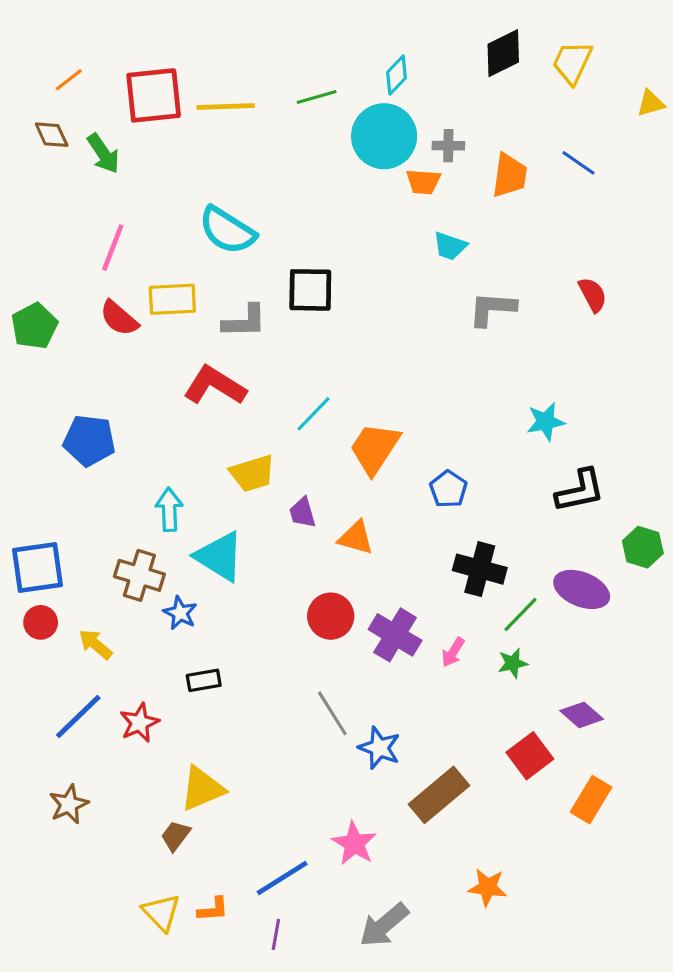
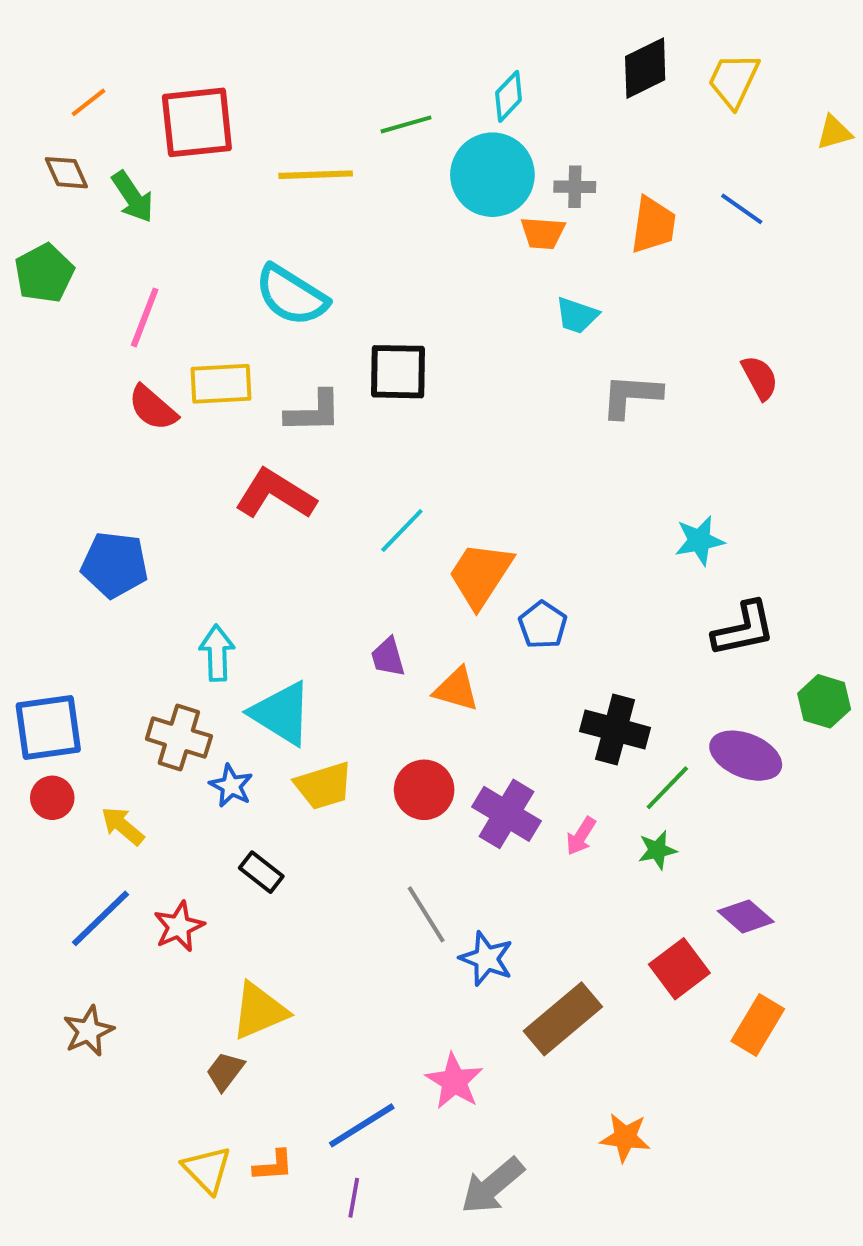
yellow line: (226, 106) -> (316, 175), moved
green pentagon: (34, 326) -> (44, 273), moved
yellow trapezoid: (252, 473) -> (324, 786), moved
blue pentagon: (448, 489) -> (543, 625), moved
black rectangle: (204, 680) -> (261, 872), turned 48

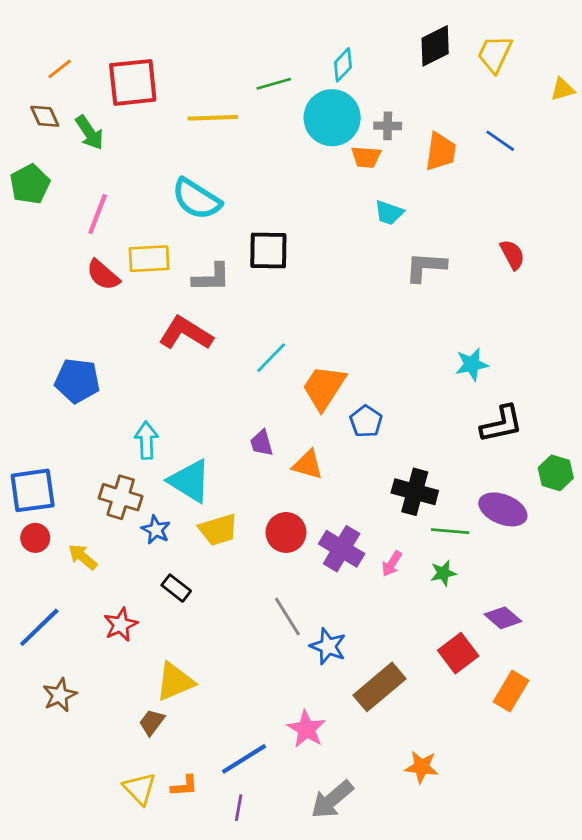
green line: (667, 788) -> (450, 531), turned 51
blue line: (100, 918) -> (39, 627), moved

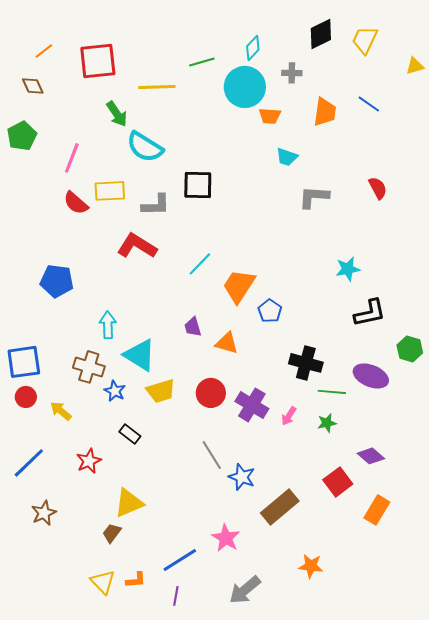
gray cross: (388, 126) -> (292, 73), moved
green arrow: (89, 133) -> (117, 114), moved

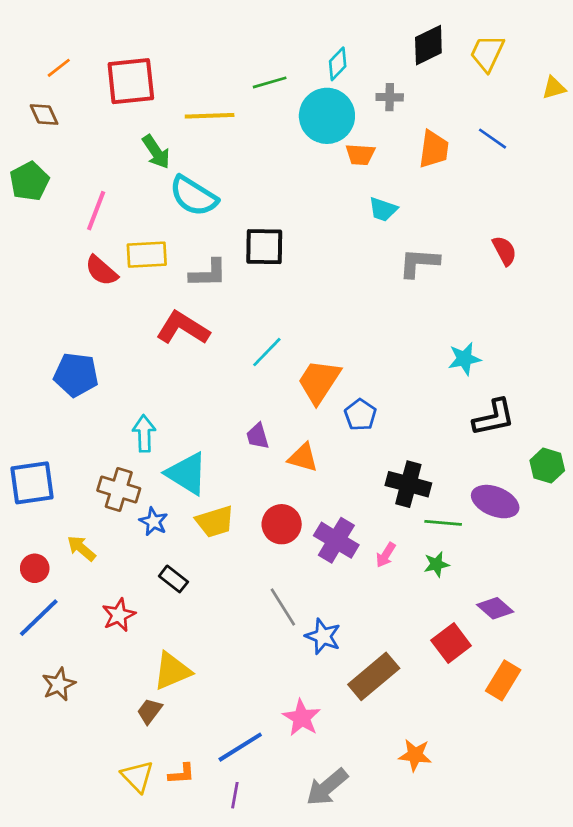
red circle: (26, 397) -> (35, 568), moved

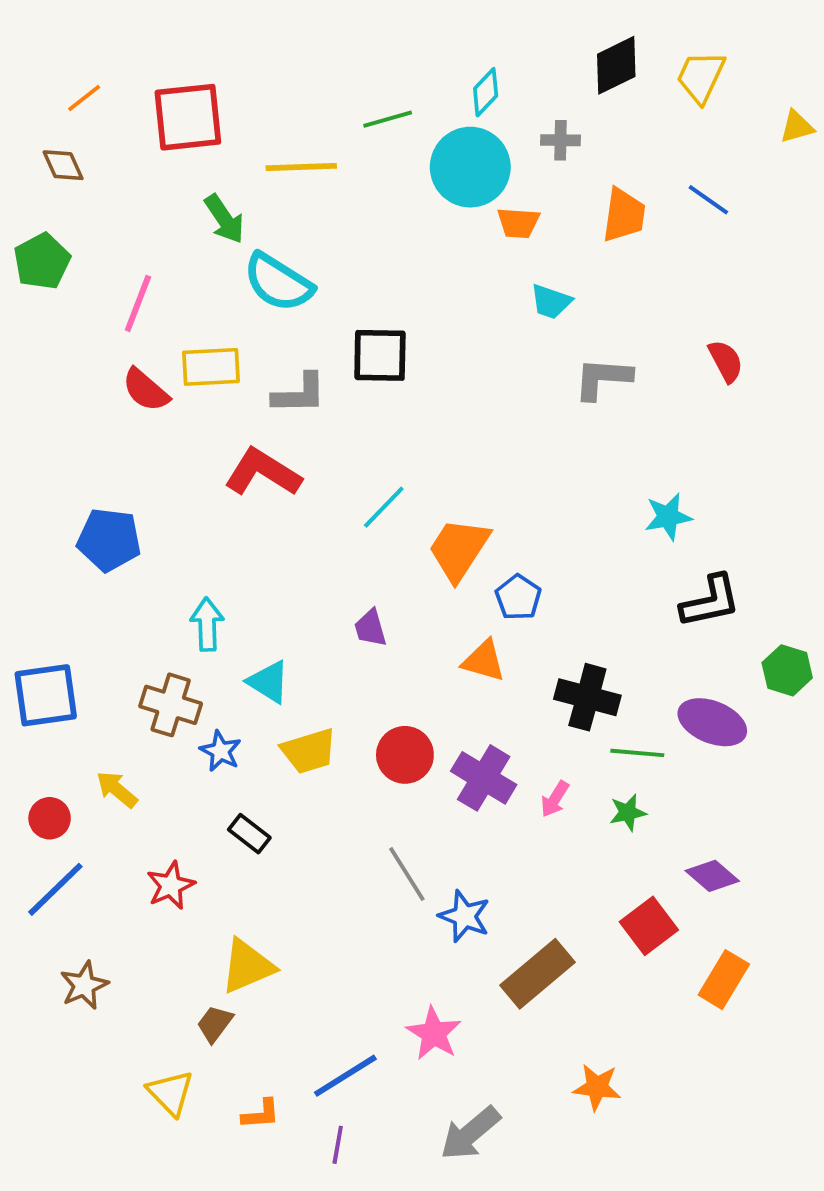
orange triangle: (303, 458) -> (484, 661), moved
cyan triangle: (187, 474) -> (269, 682), size x0.7
yellow triangle: (137, 776) -> (171, 1093), moved

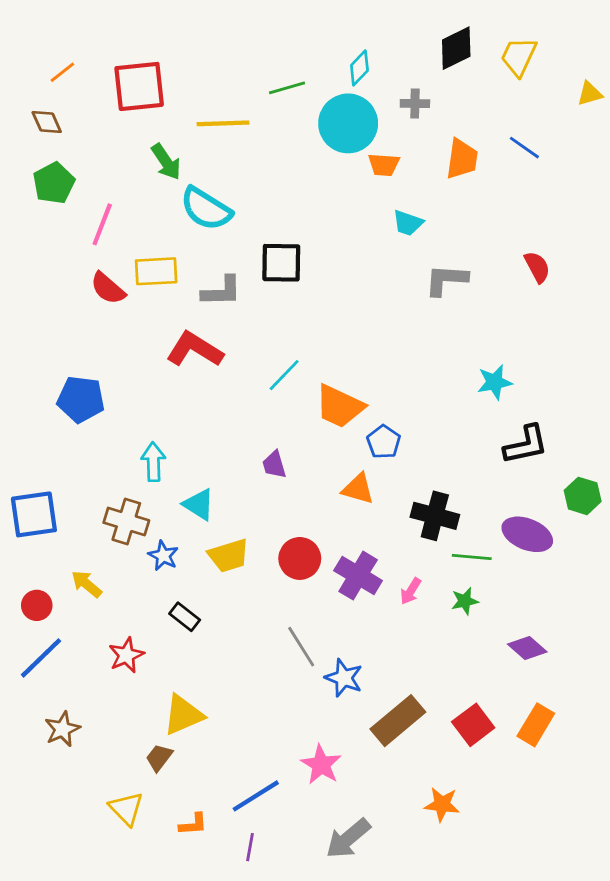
green pentagon: (42, 261) -> (54, 183), moved
orange trapezoid: (459, 549) -> (340, 406), turned -98
red square: (649, 926) -> (473, 725), moved

